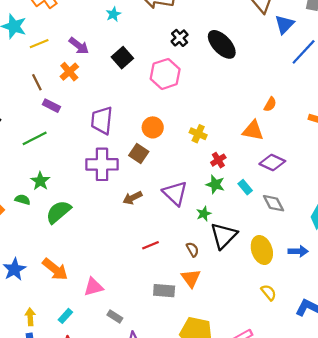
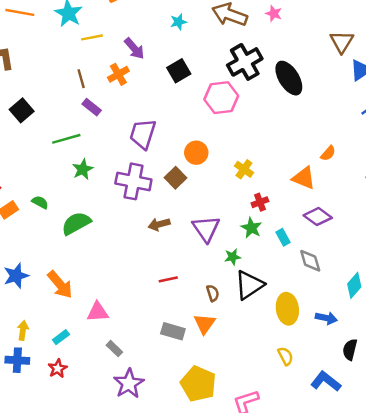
black cross: (180, 38) -> (245, 62), size x1.8
green star: (40, 181) -> (83, 169), moved

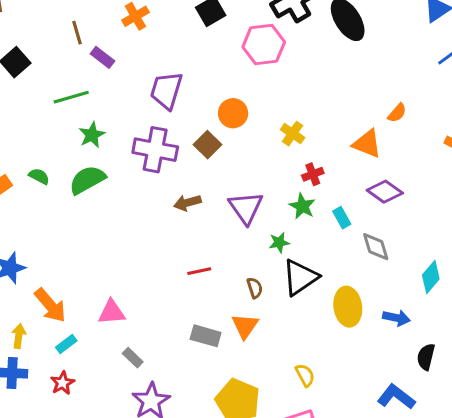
brown line: (81, 79) -> (77, 33), moved
green semicircle: (76, 223) -> (87, 180), moved
orange arrow: (60, 285) -> (50, 305), moved
yellow semicircle: (285, 356) -> (305, 375), moved

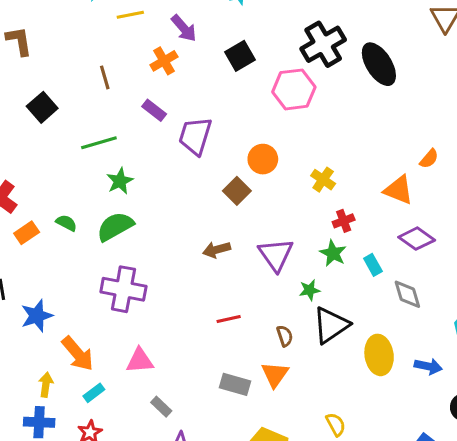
purple rectangle: (102, 57) -> (154, 110), moved
purple cross: (155, 150) -> (123, 289), moved

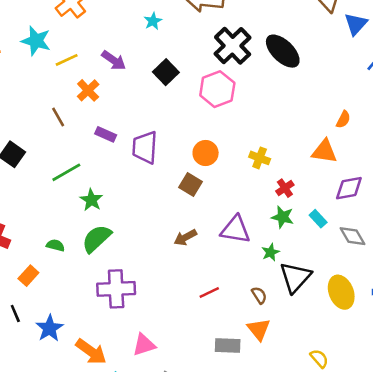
orange cross: (164, 61) -> (88, 90), moved
orange rectangle: (27, 233) -> (28, 276), moved
purple diamond: (417, 239) -> (349, 188), turned -32
purple triangle: (276, 255) -> (236, 230), turned -32

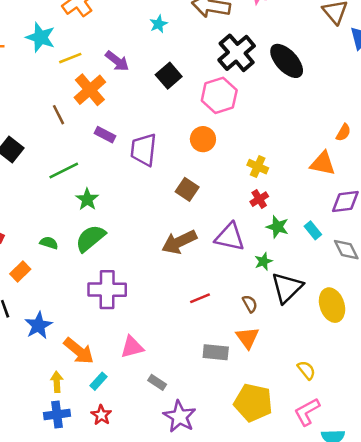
orange cross: (88, 90) -> (90, 90), size x1.4
orange circle: (206, 153) -> (203, 139), moved
red cross: (285, 188) -> (259, 199), moved
brown arrow: (185, 237) -> (179, 242), size x1.5

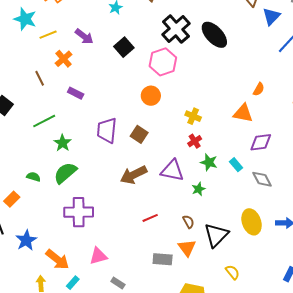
orange cross: (90, 90) -> (64, 59), size x0.7
purple trapezoid: (144, 150) -> (107, 130), moved
black triangle: (287, 288) -> (216, 235), moved

